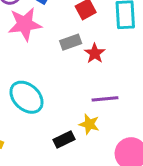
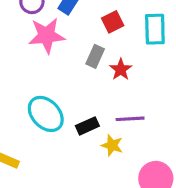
gray rectangle: (71, 42) -> (95, 56), turned -48
black rectangle: (64, 140) -> (87, 126), moved

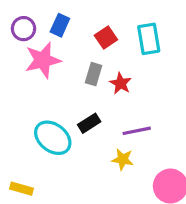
black rectangle: (87, 126) -> (89, 123), moved

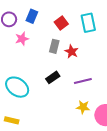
pink star: (43, 60) -> (22, 39), size x0.6
cyan ellipse: (53, 138) -> (17, 87), moved
yellow star: (123, 159) -> (83, 107), moved

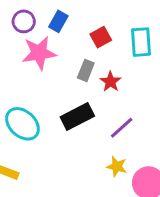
pink star: (22, 39) -> (39, 53), size x1.6
black rectangle: (53, 77) -> (77, 116), size x1.5
purple line: (83, 81) -> (122, 128), turned -36

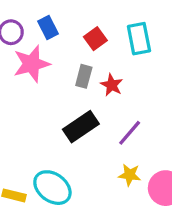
blue rectangle: (58, 21) -> (48, 28), turned -50
cyan ellipse: (22, 124) -> (52, 188), moved

